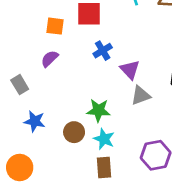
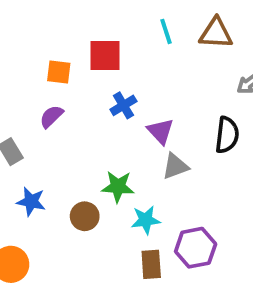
cyan star: (104, 139) -> (146, 220), moved, turned -30
brown rectangle: (104, 168) -> (151, 264), moved

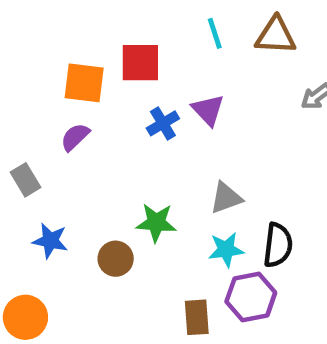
orange square: (59, 72) -> (84, 83), size x1.4
purple triangle: (160, 131) -> (208, 110), moved
black semicircle: (227, 135) -> (278, 245), moved
cyan star: (146, 220) -> (226, 250), moved

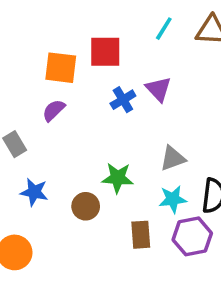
cyan line: (215, 33) -> (164, 29), turned 50
brown rectangle: (197, 317) -> (141, 235), moved

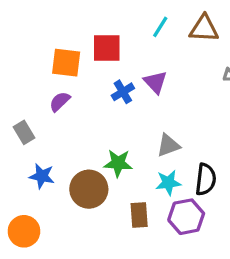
brown circle: (86, 206) -> (89, 189), size x1.5

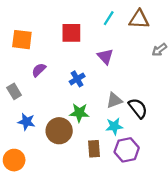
orange square: (66, 63) -> (22, 40), moved
blue cross: (123, 92) -> (77, 79), moved
black semicircle: (206, 179) -> (138, 108), moved, turned -45

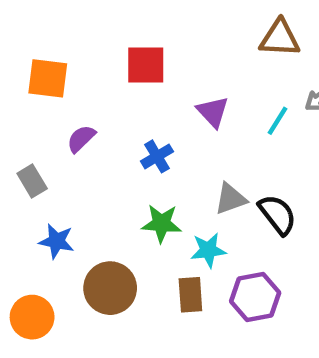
cyan line: (109, 18) -> (277, 121), moved
cyan star: (114, 126) -> (208, 250), moved
brown circle: (59, 131) -> (110, 288), moved

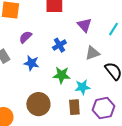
gray triangle: (231, 199) -> (92, 53), moved
blue star: (57, 241) -> (31, 63), moved

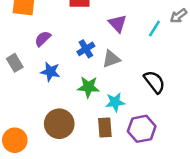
gray triangle: (92, 53) -> (111, 59), moved

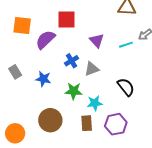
cyan line: (154, 29) -> (126, 45), turned 40
purple semicircle: (43, 39) -> (45, 40), moved, size x1.5

